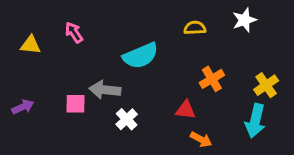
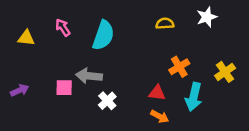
cyan semicircle: (141, 56) -> (103, 35), moved, turned -48
cyan arrow: (255, 121) -> (194, 97), moved
orange arrow: (201, 139) -> (160, 116), moved

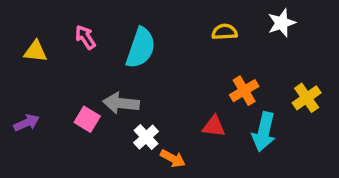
pink square: (64, 88) -> (87, 119), turned 30
orange arrow: (160, 116) -> (173, 158), moved

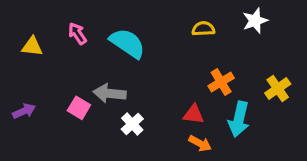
cyan semicircle: (141, 48) -> (127, 43), turned -75
orange arrow: (173, 158) -> (200, 143), moved

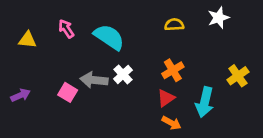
orange cross: (221, 82) -> (173, 70), moved
red triangle: (194, 114) -> (166, 98), turned -42
white cross: (132, 124) -> (123, 74), moved

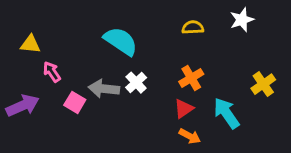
pink arrow: (66, 29) -> (52, 72), moved
purple arrow: (21, 95) -> (23, 106), size x1.5
cyan arrow: (205, 102) -> (226, 113), turned 132

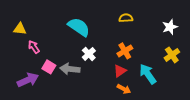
white star: (242, 20) -> (170, 27), moved
gray arrow: (104, 89) -> (70, 69), moved
purple arrow: (23, 106) -> (28, 80), moved

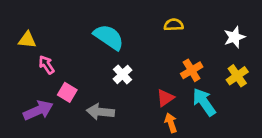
orange cross: (125, 51) -> (192, 70), moved
gray arrow: (70, 69) -> (100, 112), moved
orange arrow: (124, 89) -> (171, 123), turned -136

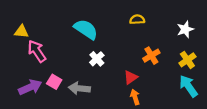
pink arrow: (47, 65) -> (37, 51), size x1.5
pink square: (67, 92) -> (54, 82), moved
cyan arrow: (204, 102) -> (188, 86), moved

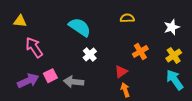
yellow triangle: (21, 32) -> (20, 21), moved
pink square: (54, 82) -> (50, 76), turned 32

